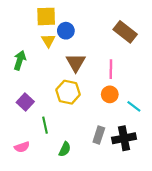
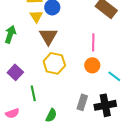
brown triangle: (76, 63) -> (48, 36), moved

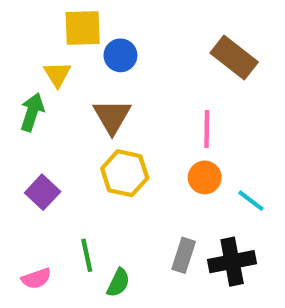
yellow triangle: (36, 16) -> (57, 74), moved
green line: (33, 93) -> (87, 255), moved

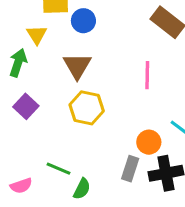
orange circle: (205, 177) -> (149, 142), moved
purple square: (43, 192) -> (26, 106), moved
green line: (87, 255) -> (59, 169), turned -55

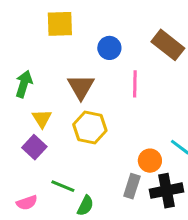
blue circle: (83, 21) -> (109, 48), moved
yellow triangle: (37, 35) -> (42, 119), moved
pink line: (147, 75) -> (135, 84), moved
purple square: (26, 106) -> (34, 147), moved

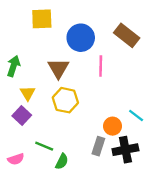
blue circle: (109, 48) -> (81, 38), size x1.5

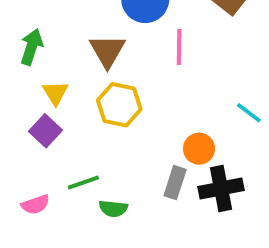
cyan line: (136, 115) -> (249, 113), moved
green line: (44, 146) -> (83, 183), turned -42
green semicircle: (62, 161) -> (113, 208), turned 70

